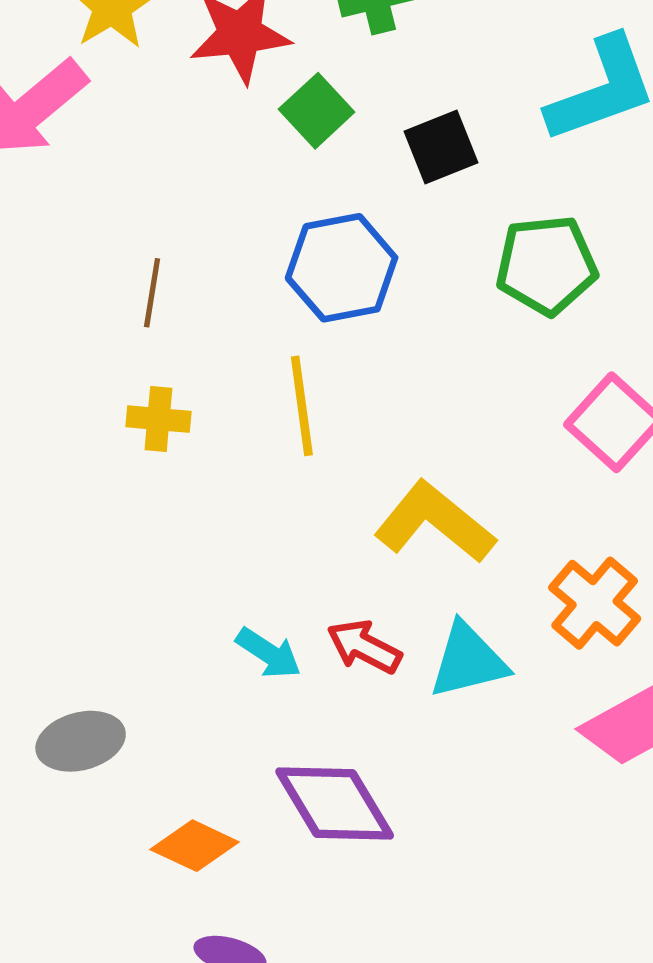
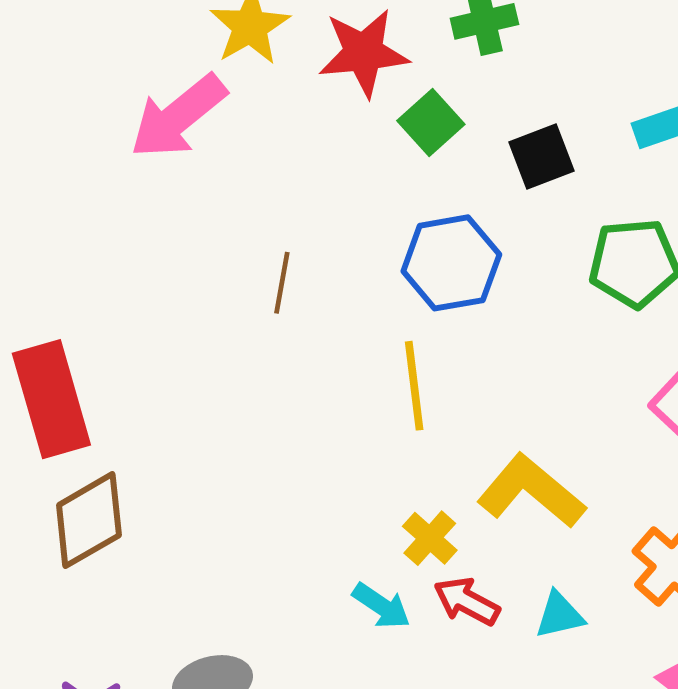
yellow cross: (158, 419) -> (430, 538), moved, turned 36
cyan triangle: (468, 661) -> (559, 615), size x0.7

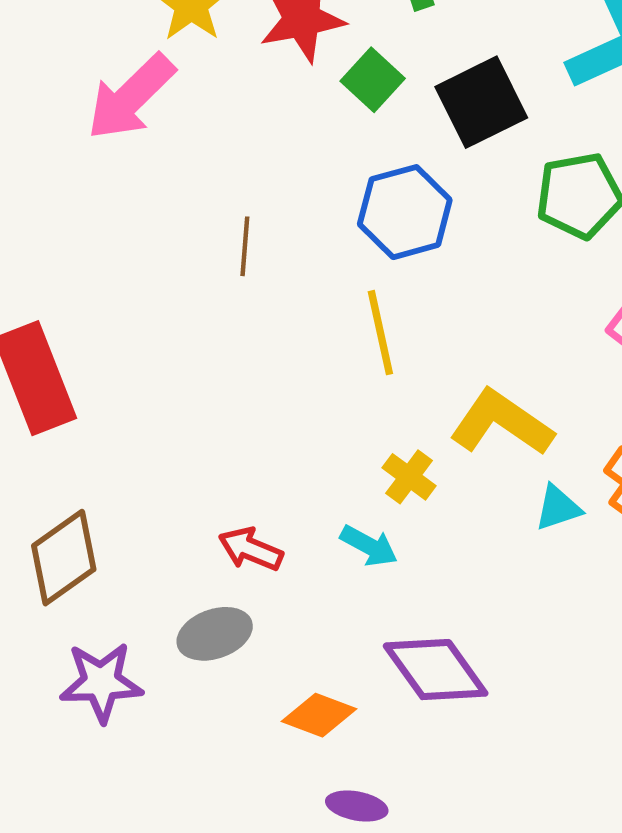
black square: (541, 156) -> (481, 102), size x1.4
brown diamond: (89, 520) -> (64, 558), moved
red arrow: (467, 601) -> (251, 549), moved
cyan triangle: (559, 615) -> (558, 508), moved

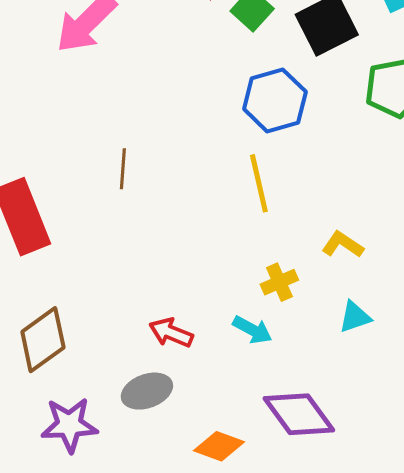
brown line: (245, 246) -> (123, 169), moved
yellow L-shape: (502, 423) -> (343, 245), size x0.6
yellow cross: (409, 477) -> (279, 282), turned 30
cyan triangle: (558, 508) -> (355, 317), moved

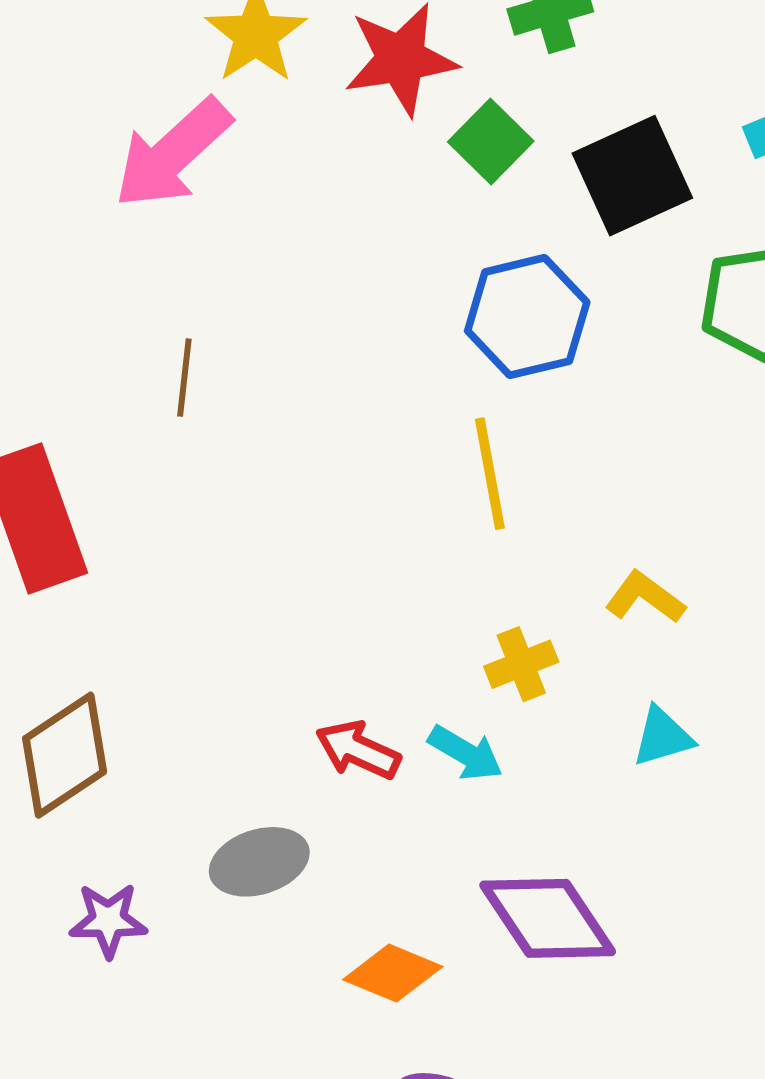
brown line: (123, 169) -> (184, 378), moved
red arrow: (171, 333) -> (358, 750), moved
purple star: (69, 425) -> (108, 920), size x0.7

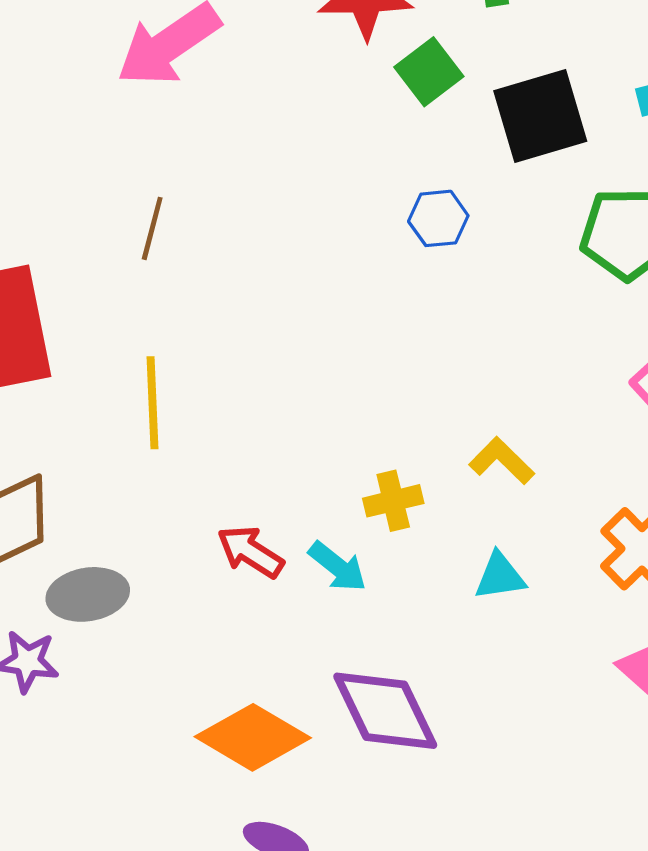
blue hexagon: (527, 317) -> (438, 218), size x0.6
yellow line: (490, 474) -> (152, 403), moved
gray ellipse: (259, 862) -> (88, 594), moved
orange diamond: (393, 973) -> (253, 737), size x1.4

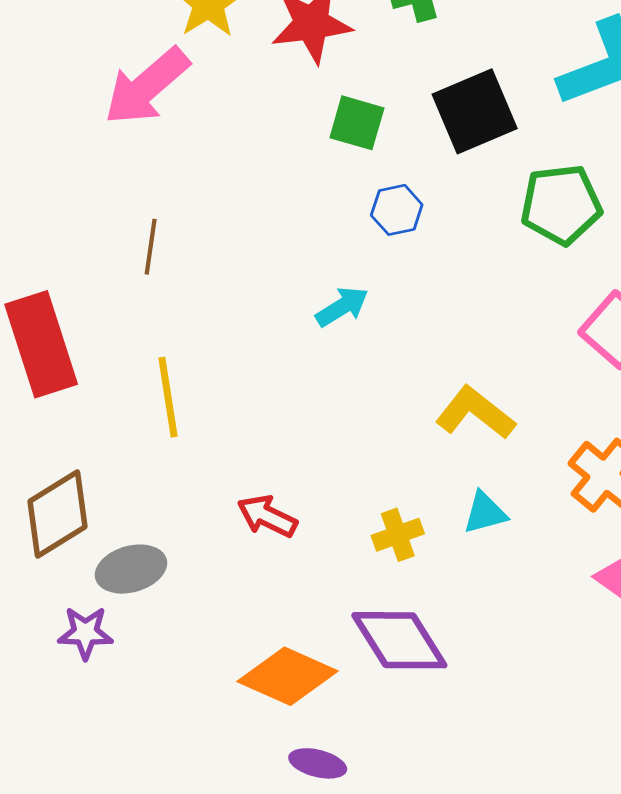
green square: (429, 72) -> (357, 123), moved, turned -30
yellow L-shape: (502, 461) -> (475, 413), size x1.4
yellow cross: (393, 501) -> (398, 535), moved
cyan arrow: (338, 567) -> (342, 307), moved, turned -64

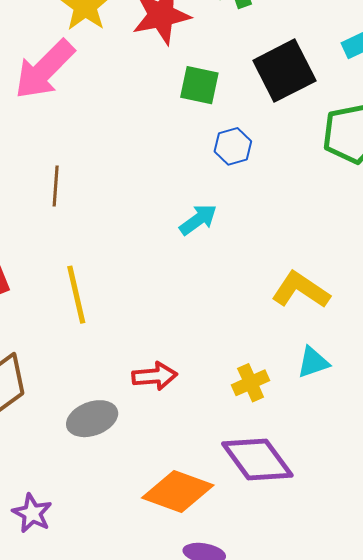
red arrow: (267, 516) -> (155, 376), turned 153
gray ellipse: (131, 569) -> (92, 419), moved
purple star: (85, 633) -> (32, 513), moved, turned 30

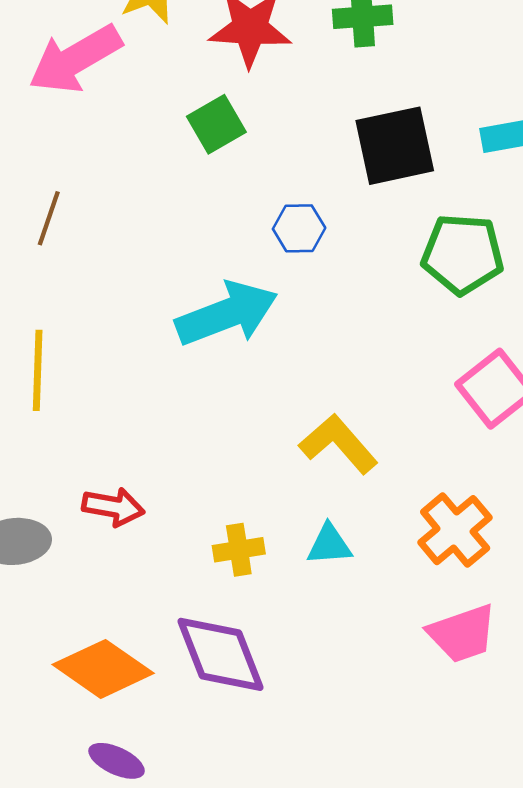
green square: (199, 85) -> (216, 124), moved, turned 33
cyan arrow: (198, 220) -> (227, 314), size x1.8

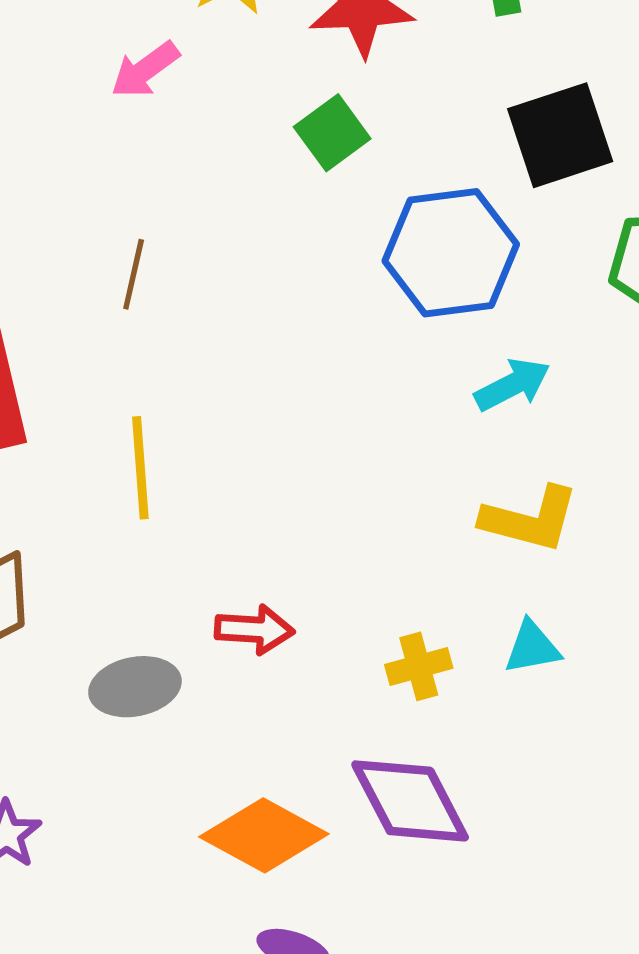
pink arrow: (75, 59) -> (145, 70), size x0.6
blue hexagon: (299, 228) -> (451, 253), size x2.0
cyan arrow: (227, 314) -> (512, 385), moved, size x0.6
yellow L-shape: (338, 444) -> (530, 519), turned 152

